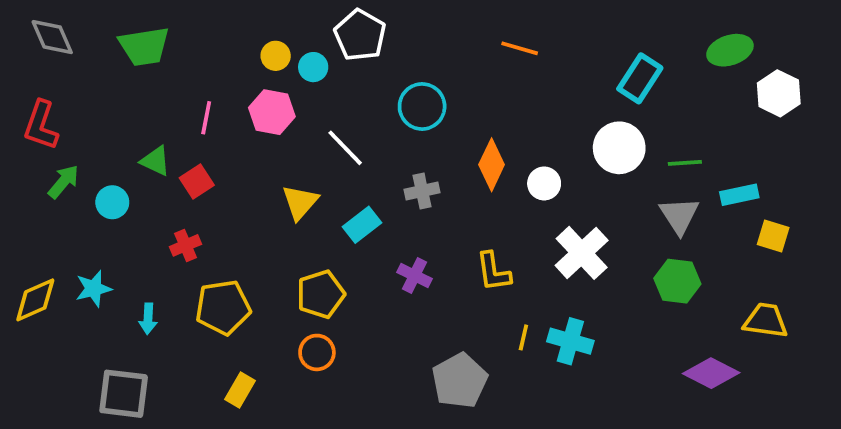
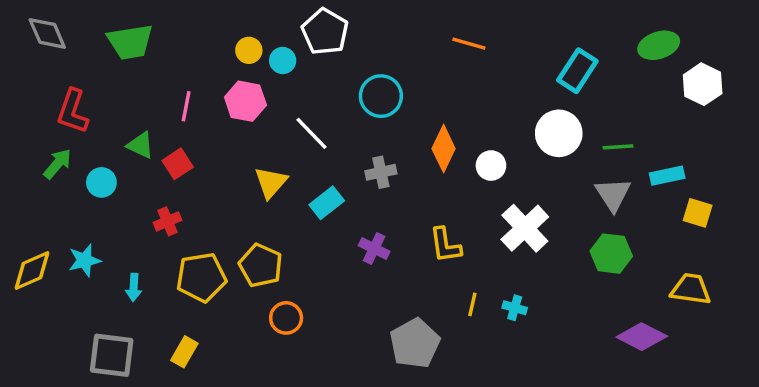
red L-shape: (41, 125) -> (73, 111), moved
yellow pentagon: (321, 294) -> (261, 265), moved, turned -30
cyan cross: (570, 341) -> (515, 308), size x0.6
yellow rectangle: (240, 390) -> (184, 352), moved

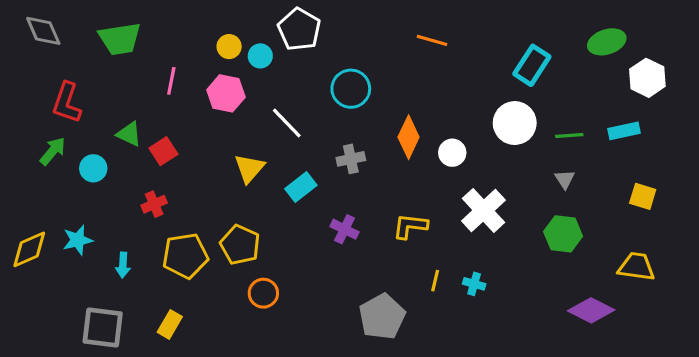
pink line: (186, 106) -> (171, 81), moved
cyan rectangle: (667, 176) -> (624, 131), moved
gray triangle: (613, 194) -> (565, 179), size x0.6
yellow L-shape: (445, 245) -> (410, 226), turned 105

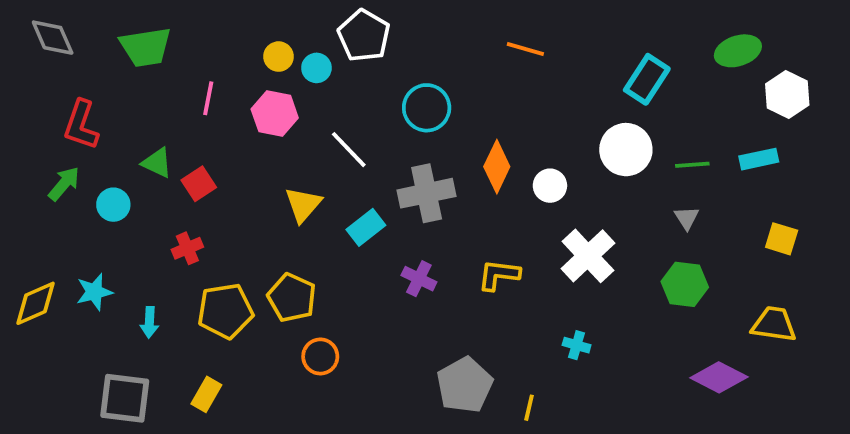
gray cross: (351, 159) -> (427, 193), size x1.6
yellow line: (435, 281) -> (529, 408), moved

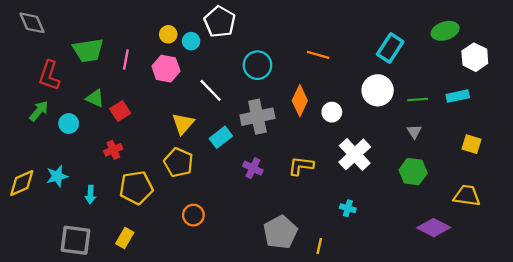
green trapezoid: (146, 47) -> (88, 50), moved
orange line: (525, 49) -> (318, 55), moved
yellow pentagon: (292, 298) -> (178, 162), moved

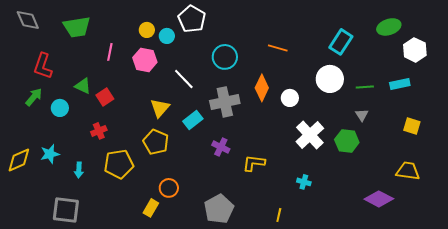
green trapezoid: (88, 50) -> (77, 27), moved
yellow L-shape: (301, 166) -> (254, 163), moved
green hexagon: (413, 172) -> (347, 141), moved
gray pentagon: (280, 232) -> (219, 209), moved
yellow rectangle: (125, 238) -> (151, 208), moved

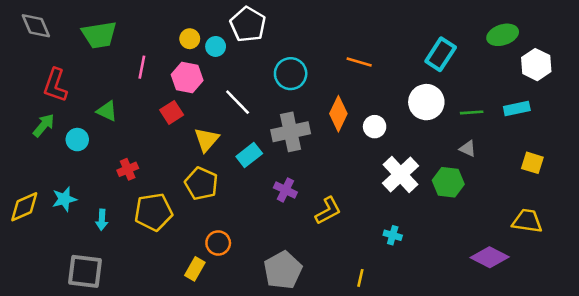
red square: (105, 97) -> (172, 112), moved
gray triangle: (362, 115) -> (468, 149), turned -32
yellow L-shape: (254, 163) -> (328, 211), turned 145

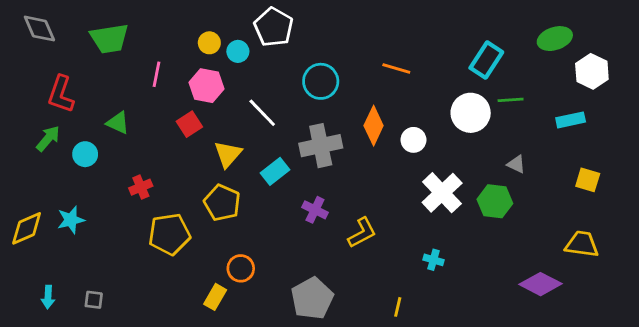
green line: (472, 112) -> (511, 100), moved
cyan arrow: (102, 220) -> (48, 297), moved
gray square: (85, 271) -> (94, 300), size x0.5

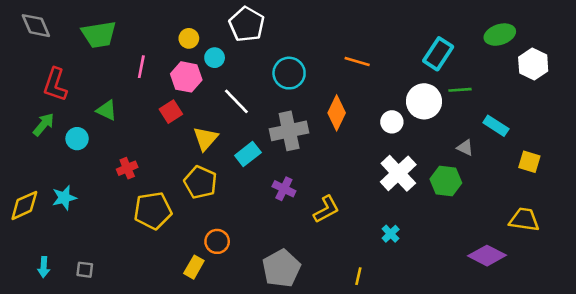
cyan circle: (238, 51) -> (215, 58), moved
cyan rectangle: (571, 120) -> (496, 126), moved, turned 45
white circle: (413, 140) -> (392, 122), moved
cyan cross: (433, 260) -> (391, 234), turned 30

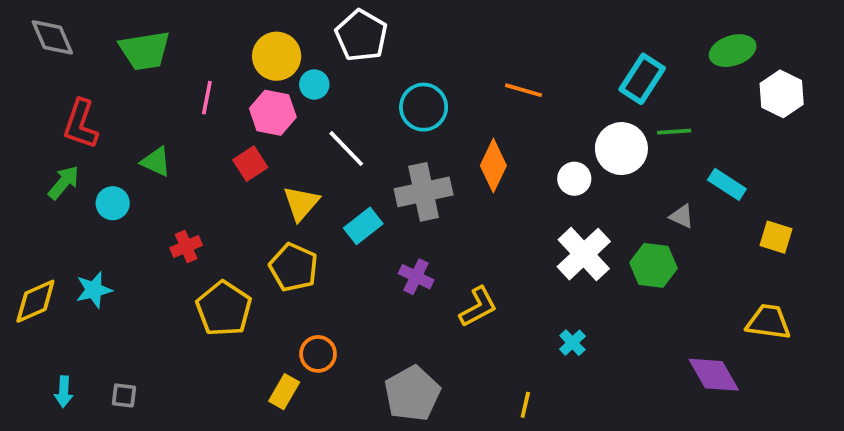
yellow circle: (189, 38) -> (277, 56), size x1.6
yellow pentagon: (153, 211) -> (224, 309), turned -30
purple diamond: (487, 256) -> (714, 375), turned 33

